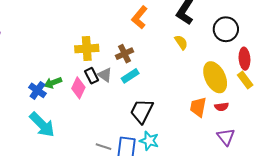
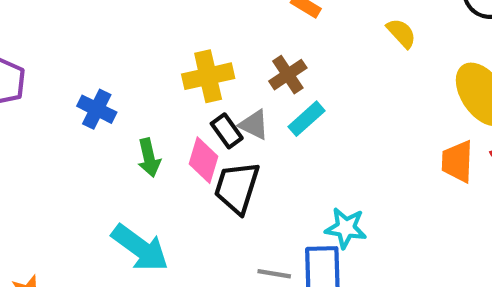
green arrow: (53, 83) -> (149, 158), turned -72
blue cross: (37, 90) -> (97, 109), moved
black trapezoid: (142, 111) -> (237, 188), moved
cyan star: (149, 141) -> (346, 228), moved

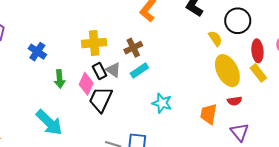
yellow semicircle: (401, 33) -> (215, 38), moved
orange trapezoid: (457, 161) -> (209, 114), moved
cyan star: (346, 228) -> (162, 103), moved

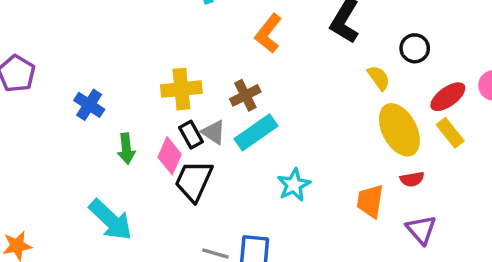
black circle: (238, 21) -> (415, 48), size x0.7
red ellipse: (257, 51) -> (448, 97), turned 60
cyan rectangle: (139, 70) -> (256, 132), size x1.4
cyan star: (162, 103) -> (294, 185), turned 30

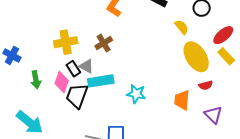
cyan rectangle: (256, 132) -> (101, 81), moved, turned 30
cyan star: (294, 185) -> (136, 94), turned -30

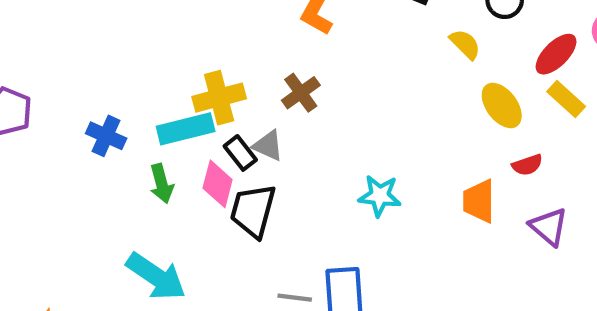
yellow ellipse: (196, 57) -> (502, 105), size x0.7
cyan rectangle: (101, 81) -> (186, 129), moved

